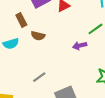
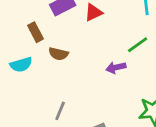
gray line: (39, 77) -> (60, 111), turned -32

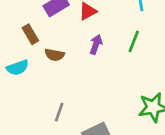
green line: (138, 45) -> (134, 41), turned -30
purple arrow: (116, 68) -> (96, 44), moved, turned 126

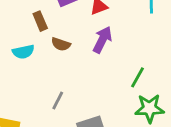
green line: (134, 41) -> (137, 77), moved
purple arrow: (96, 44) -> (102, 40), size x1.4

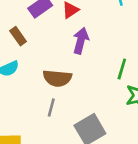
brown semicircle: (61, 44) -> (57, 78), moved, size x1.5

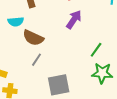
brown semicircle: (57, 78) -> (33, 38), moved

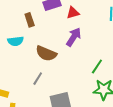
brown semicircle: (33, 38) -> (46, 53), moved

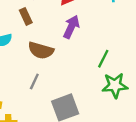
brown rectangle: (30, 20) -> (26, 16), moved

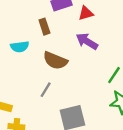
purple arrow: (71, 27) -> (87, 41), turned -90

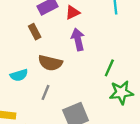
purple arrow: (87, 41) -> (78, 39), turned 55
cyan semicircle: (20, 47) -> (19, 75), moved

